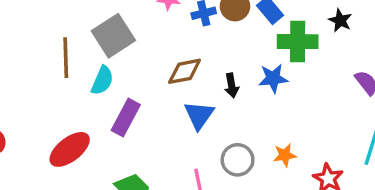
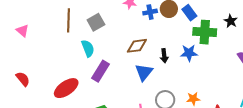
gray square: (113, 36) -> (96, 22), size x0.7
brown line: (66, 58) -> (69, 20), moved
cyan semicircle: (102, 80) -> (88, 48), turned -48

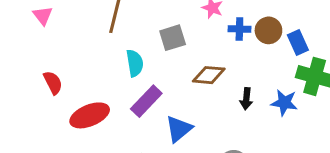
gray square: (96, 22) -> (173, 38), moved
blue triangle: (144, 72) -> (179, 129), moved
red semicircle: (23, 79) -> (53, 83), moved

